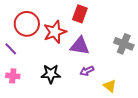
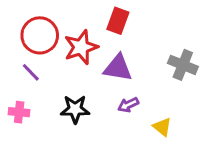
purple line: (11, 49) -> (31, 72), moved

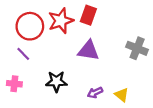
red star: (81, 47) -> (61, 21), moved
purple arrow: (128, 105) -> (95, 93), moved

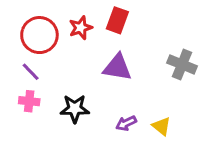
red star: (61, 21) -> (81, 28), size x0.7
pink cross: (14, 84) -> (29, 101), moved

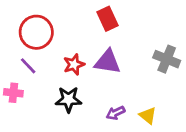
red rectangle: (117, 20) -> (108, 19), turned -45
red star: (81, 28) -> (74, 64), moved
pink cross: (29, 101) -> (13, 93), moved

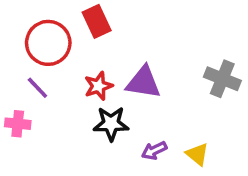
red rectangle: (108, 19) -> (97, 21), moved
black star: (69, 99) -> (111, 124), moved

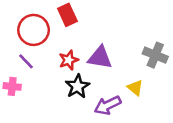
black star: (111, 124) -> (77, 86), turned -30
purple arrow: (154, 151) -> (108, 105), size x1.5
yellow triangle: (197, 154) -> (135, 88), moved

